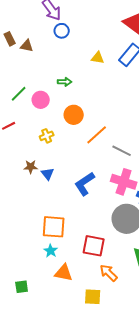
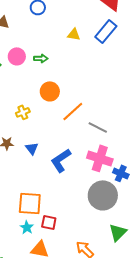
pink circle: (41, 100) -> (17, 56), moved
blue triangle: (48, 174) -> (32, 148), moved
red square: (94, 246) -> (49, 222), moved, size x0.7

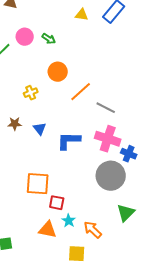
green arrow: (41, 58) -> (49, 39), turned 32
blue L-shape: (61, 160) -> (69, 141), turned 35
cyan star: (27, 227) -> (69, 221), moved

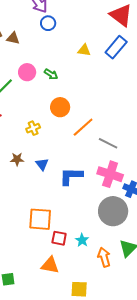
cyan star: (69, 221) -> (82, 240), moved
orange arrow: (93, 230) -> (104, 257), moved, turned 30

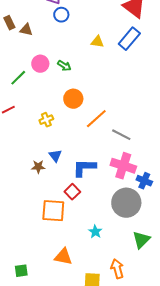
brown star: (17, 159) -> (38, 167), moved
red square: (59, 238) -> (72, 192), moved, turned 35
orange arrow: (104, 257) -> (117, 269), moved

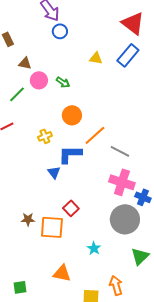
brown triangle: (26, 30) -> (25, 63), moved
brown star: (38, 167) -> (28, 219), moved
blue L-shape: (84, 168) -> (70, 154), moved

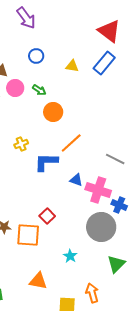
blue circle: (60, 31) -> (36, 56), moved
orange circle: (72, 115) -> (53, 112), moved
gray line: (120, 151) -> (115, 159), moved
blue triangle: (54, 172) -> (76, 180), moved, turned -32

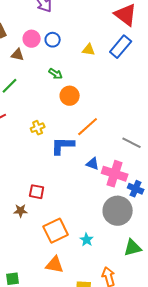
pink circle: (15, 88) -> (32, 39), moved
red square: (47, 216) -> (37, 192), moved, turned -35
orange square: (28, 235) -> (56, 231), moved, turned -30
green triangle: (116, 264) -> (133, 248), turned 30

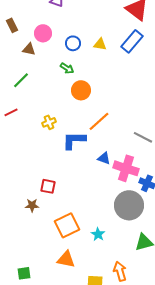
blue circle: (53, 40) -> (73, 43), moved

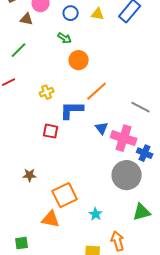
blue triangle: (104, 158) -> (102, 128), turned 32
red square: (48, 186) -> (51, 131), moved
cyan star: (98, 234) -> (96, 214), moved
orange triangle: (66, 259) -> (51, 219), moved

